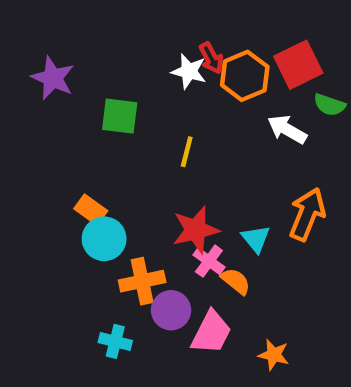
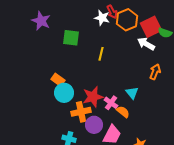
red square: (298, 65) -> (151, 27), moved
orange arrow: (307, 214) -> (155, 72), moved, size x0.7
red star: (196, 230) -> (93, 97), moved

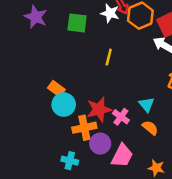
green square: (71, 38) -> (77, 23), moved
orange semicircle: (123, 112) -> (150, 128), moved

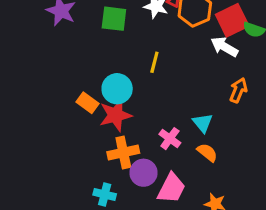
cyan circle: (64, 105) -> (117, 89), moved
red star: (99, 109) -> (116, 115), moved

